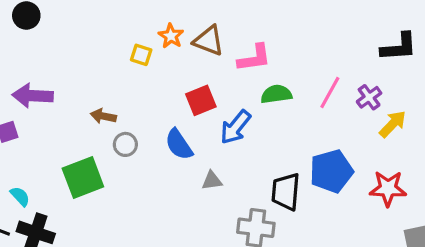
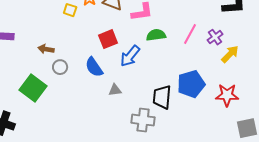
green square: (83, 177) -> (33, 88), turned -32

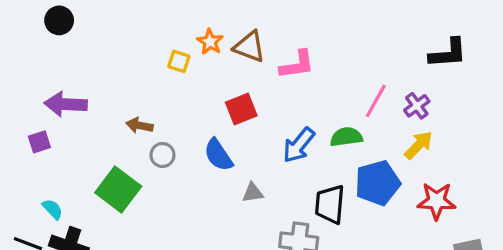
green semicircle: (156, 35) -> (346, 137), moved
yellow arrow: (230, 54) -> (418, 145), moved
blue arrow: (130, 56) -> (299, 145), moved

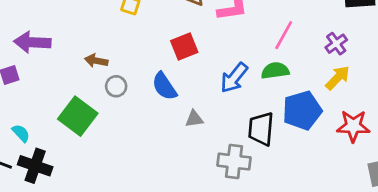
pink line: (376, 101) -> (284, 35), moved

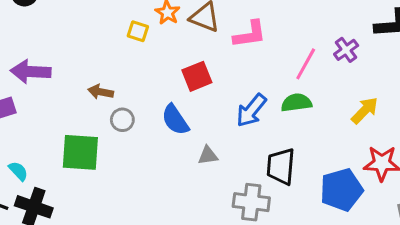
purple cross: (336, 44) -> (346, 50), moved
blue pentagon: (302, 110) -> (341, 190), moved
green square: (78, 116) -> (80, 152), turned -33

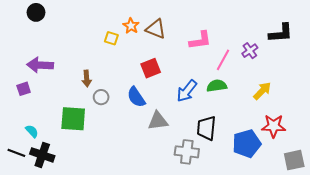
pink L-shape: (250, 34) -> (200, 40), moved
brown arrow: (101, 92) -> (87, 79), turned -105
gray triangle: (208, 156) -> (158, 121), size x1.5

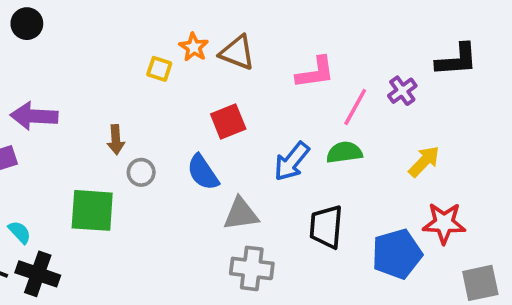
gray cross: (187, 152) -> (252, 268), moved

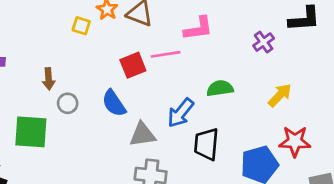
pink line: (355, 107) -> (166, 54), moved, turned 52
blue arrow: (292, 161) -> (181, 113), moved

